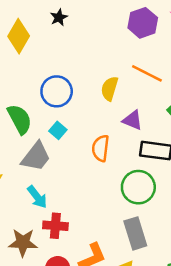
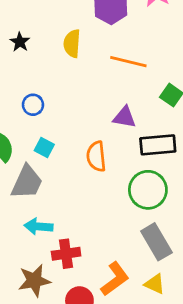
black star: (59, 17) -> (20, 42), moved
yellow semicircle: (110, 89) -> (72, 43), moved
blue circle: (57, 91) -> (33, 105), size x0.6
cyan arrow: (37, 197) -> (38, 226), turned 145

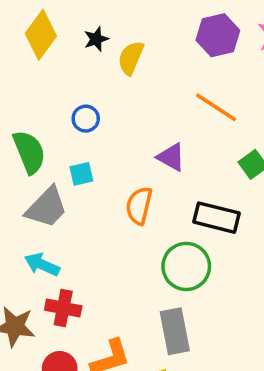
yellow semicircle: (72, 43) -> (131, 58), moved
purple triangle: (124, 117) -> (171, 157), moved
cyan square: (44, 148) -> (81, 174), turned 30

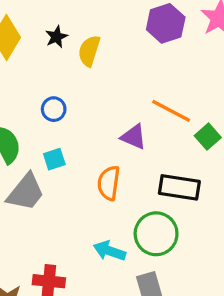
orange line: (216, 107) -> (171, 111), moved
cyan arrow: (42, 264) -> (109, 251), moved

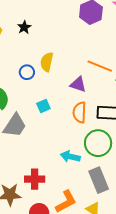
yellow semicircle: (89, 51) -> (47, 62), moved
cyan square: (54, 159) -> (43, 106), moved
orange semicircle: (109, 183) -> (80, 112), moved

